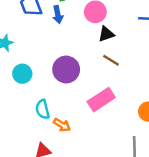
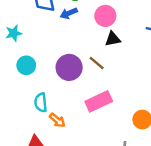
blue arrow: (58, 15) -> (69, 13), turned 70
brown line: (111, 60) -> (97, 63), moved

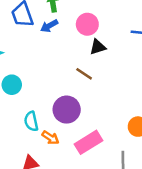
purple circle: (69, 67) -> (67, 110), moved
pink rectangle: (99, 101) -> (89, 142), moved

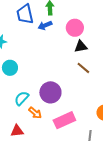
brown line: (84, 74) -> (83, 68), moved
cyan semicircle: (31, 121) -> (22, 98), turned 49

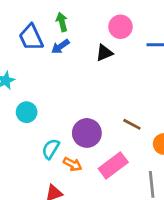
pink circle: (75, 28) -> (120, 27), moved
black triangle: (81, 47) -> (104, 53), moved
brown line: (83, 68) -> (132, 124), moved

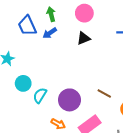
pink circle: (120, 27) -> (84, 13), moved
cyan semicircle: (51, 149) -> (40, 95), moved

